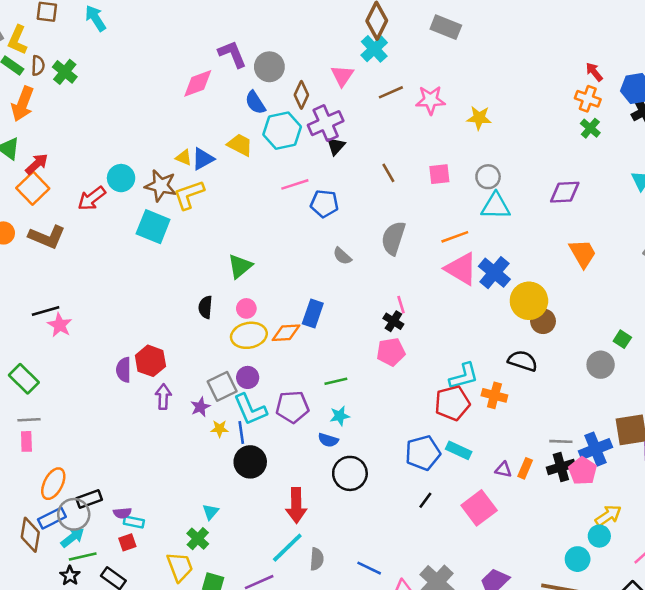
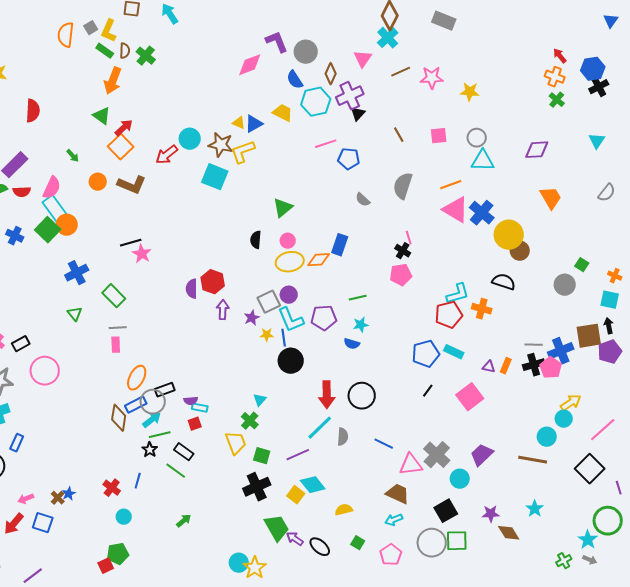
black circle: (350, 473) -> (362, 396), moved

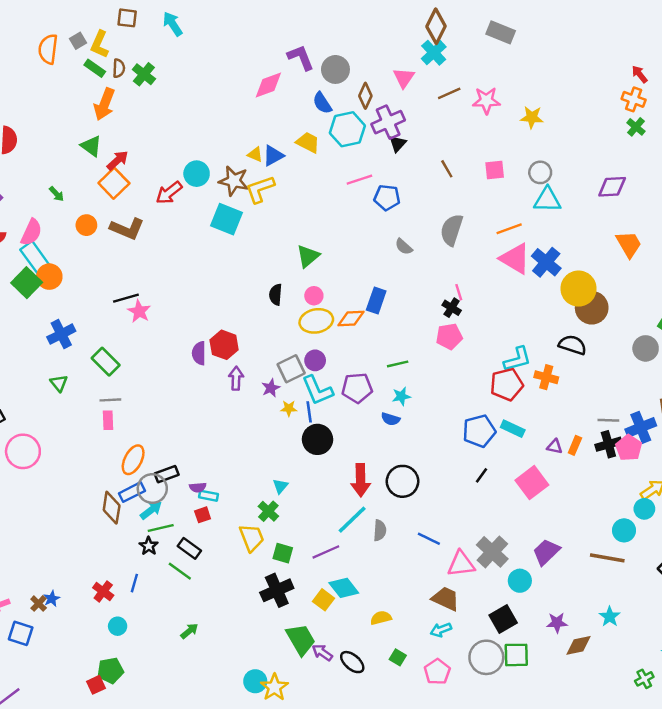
brown circle: (520, 251) -> (592, 308), size x1.4
brown diamond: (509, 533) -> (579, 645), turned -70

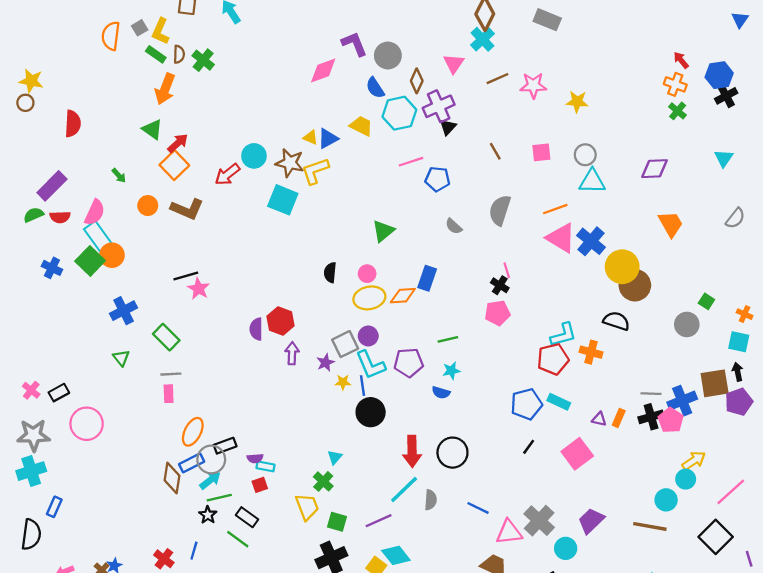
green triangle: (308, 256) -> (383, 231), moved

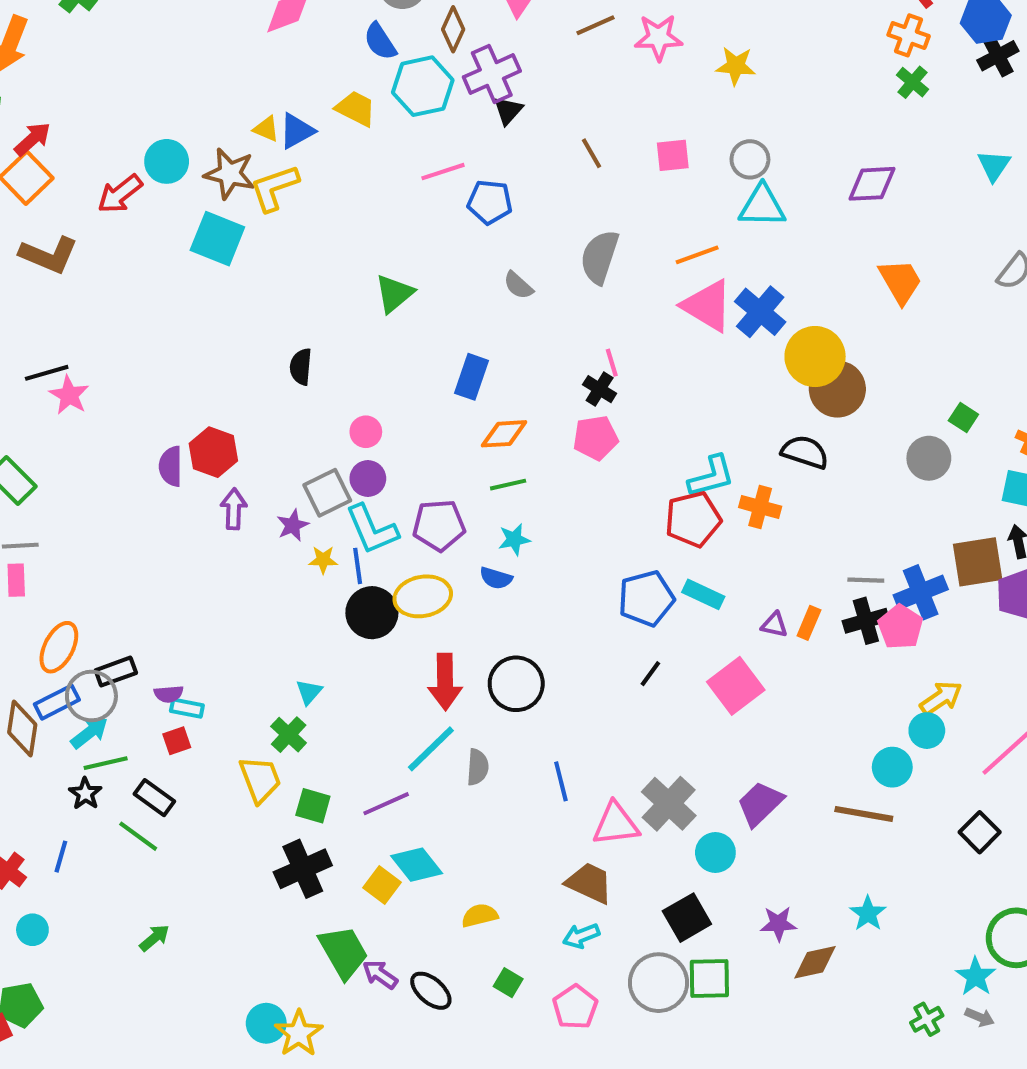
pink circle: (367, 274) -> (366, 432), moved
orange diamond: (403, 296) -> (504, 434), moved
yellow ellipse: (369, 298) -> (423, 596), moved
blue line: (478, 508) -> (561, 781), turned 50
black square: (716, 537) -> (980, 832), size x0.7

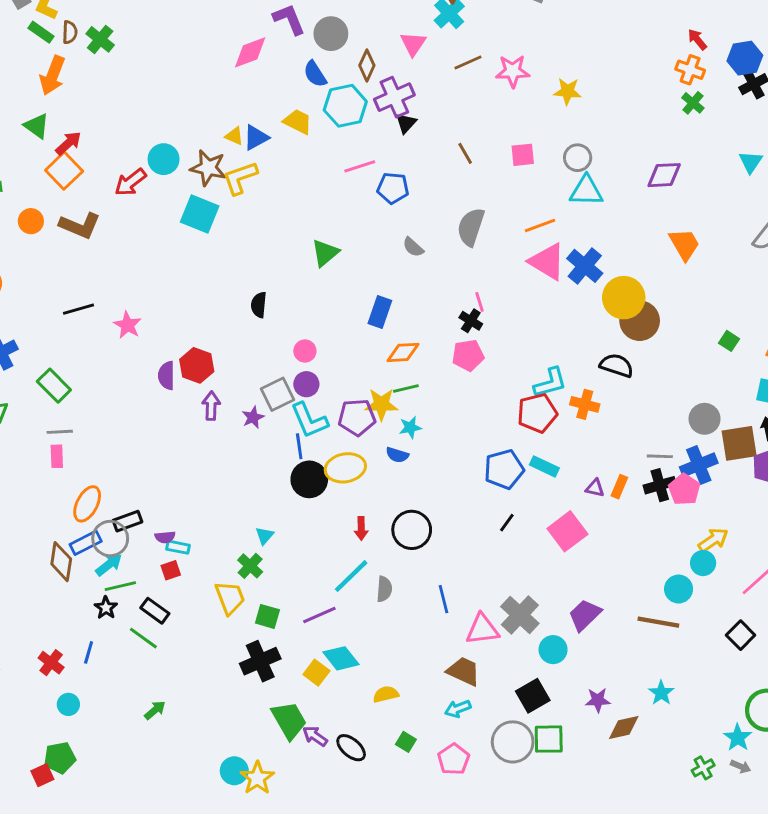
pink star: (69, 395) -> (128, 325), moved
gray circle: (929, 458) -> (705, 419), moved
yellow star: (323, 560) -> (381, 404), moved, size x1.6
red arrow: (445, 682) -> (361, 528), size x0.6

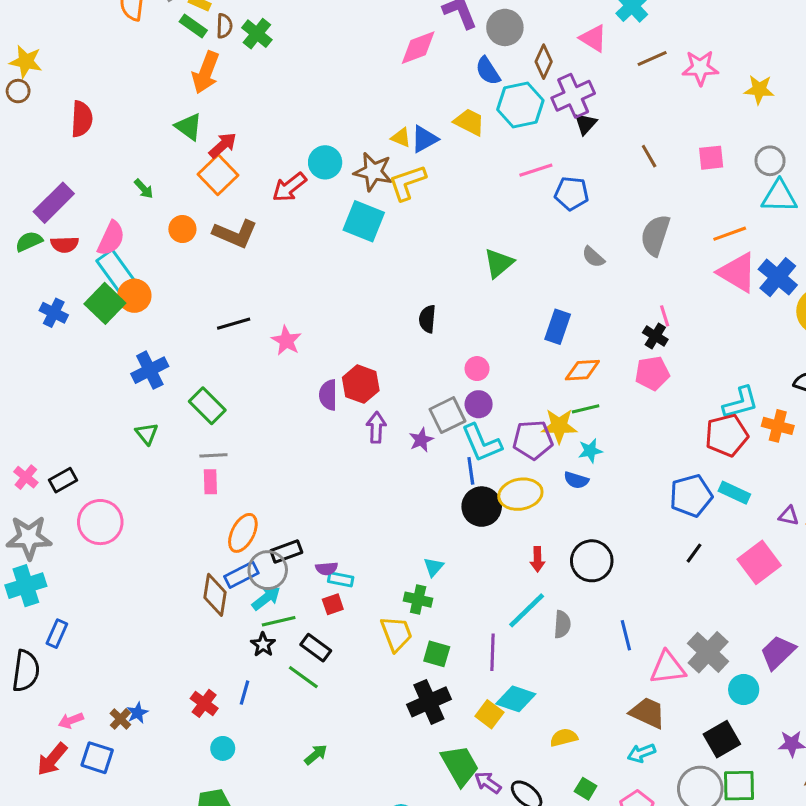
pink triangle: (413, 44) -> (593, 38), turned -32
green cross: (250, 566) -> (418, 600), turned -30
purple line: (319, 615) -> (493, 652), turned -64
cyan diamond: (341, 658) -> (516, 699), turned -33

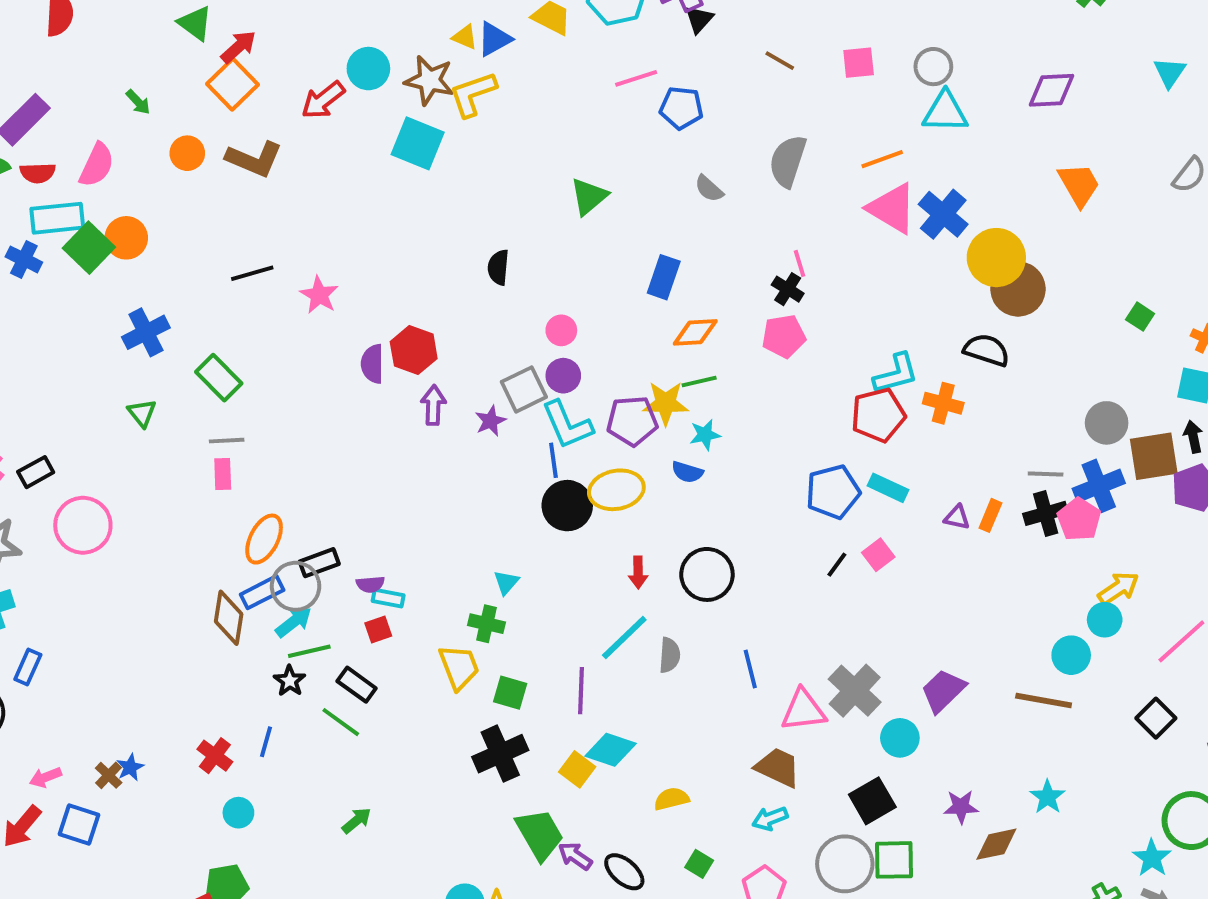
brown line: (649, 156) -> (780, 61), turned -30
cyan rectangle: (116, 271) -> (57, 218), moved, turned -60
pink square: (759, 562) -> (878, 555), moved, size x0.6

